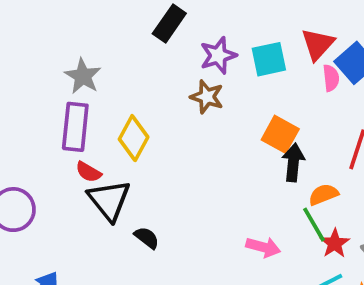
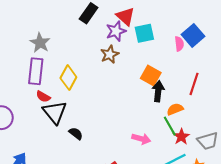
red triangle: (318, 44) -> (125, 16), moved, turned -30
brown star: (207, 97) -> (110, 54), turned 30

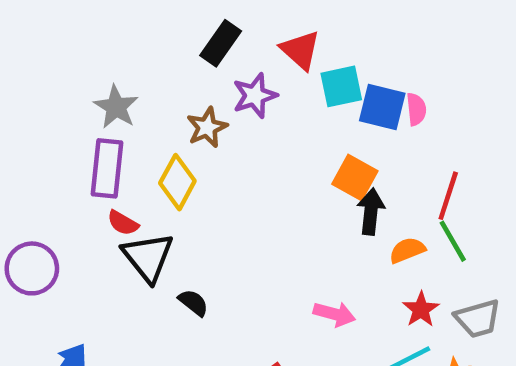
purple star: (116, 31) -> (255, 96), moved
blue square: (193, 35) -> (382, 107), moved, turned -35
brown star: (110, 54) -> (207, 127), moved
green line: (170, 126) -> (453, 241), moved

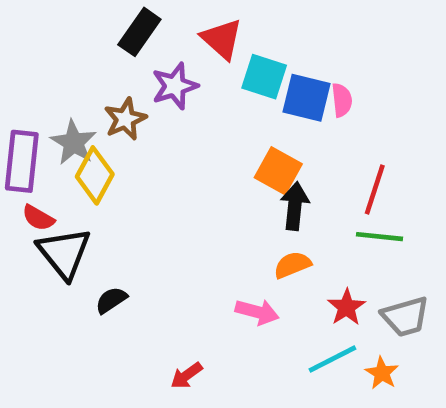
cyan square: (341, 86) -> (264, 77), turned 30
gray star: (116, 107) -> (74, 142), moved
green line: (453, 241) -> (379, 237), turned -54
orange semicircle: (407, 250) -> (292, 265), moved
black semicircle: (193, 303) -> (111, 300), turned -72

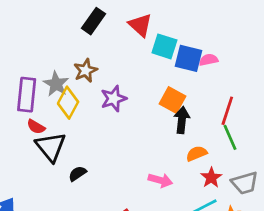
purple star: (175, 86) -> (114, 99), moved
pink semicircle: (342, 100) -> (209, 60), turned -96
green line: (379, 237) -> (230, 137), turned 60
orange semicircle: (292, 265) -> (197, 153), moved

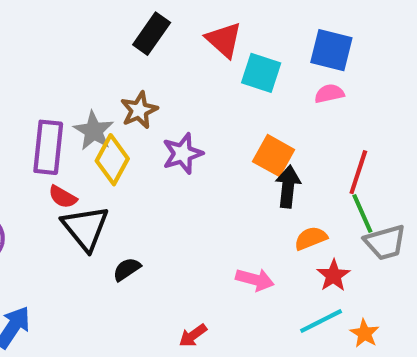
blue square: (189, 58) -> (331, 50), moved
gray trapezoid: (245, 183) -> (385, 242), moved

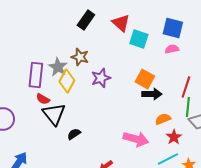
brown star: (139, 110) -> (80, 57), turned -30
black arrow: (288, 187) -> (152, 94), turned 84
green line: (362, 213) -> (188, 107), turned 30
pink arrow: (255, 280) -> (136, 139), size x1.4

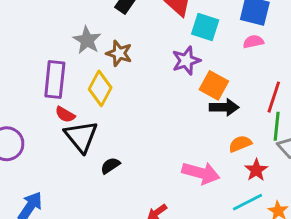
gray star: (58, 67) -> (87, 40), moved
purple star: (101, 78) -> (186, 61), moved

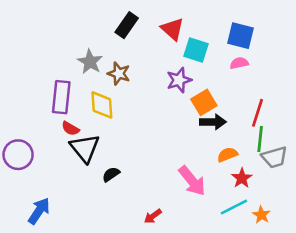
orange square: (214, 85) -> (204, 102), turned 30
yellow diamond: (100, 88) -> (102, 105), turned -32
pink arrow: (201, 173) -> (192, 181), turned 36

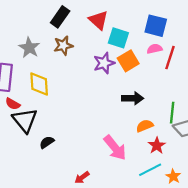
brown star: (119, 74) -> (63, 45), moved, turned -30
orange square: (204, 102) -> (128, 61), moved
red line: (257, 113) -> (170, 58), moved

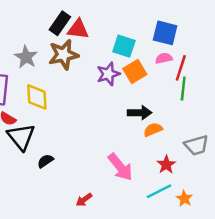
red triangle: (99, 20) -> (78, 29), moved, turned -35
brown star: (63, 45) -> (63, 55), size x1.4
green line: (172, 113) -> (183, 88), moved
orange semicircle: (145, 126) -> (153, 130), moved

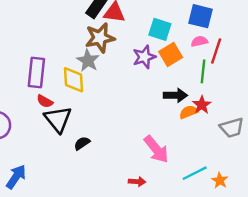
gray star: (26, 57) -> (88, 61), moved
green line: (183, 88) -> (203, 71), moved
red star: (166, 165) -> (202, 105), moved
red arrow: (84, 200) -> (137, 182), moved, turned -140

